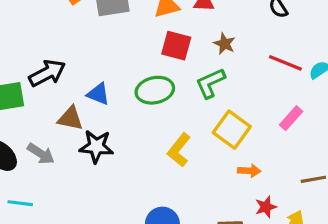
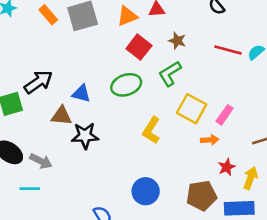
red square: (176, 46) -> (139, 47), turned 30
pink rectangle: (291, 118) -> (225, 115), moved
gray arrow: (41, 154) -> (41, 161), moved

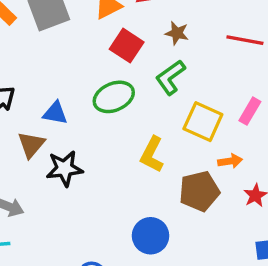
pink rectangle: (225, 115) -> (250, 111), moved
brown triangle: (61, 116) -> (31, 145), turned -50
brown pentagon: (201, 196) -> (199, 191), moved

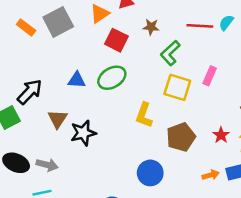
green L-shape: (170, 77) -> (170, 53), moved
blue triangle: (55, 113) -> (77, 80), moved
orange arrow: (230, 161) -> (211, 175), moved

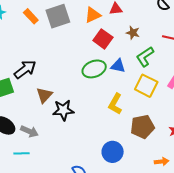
blue triangle: (77, 80) -> (118, 66), moved

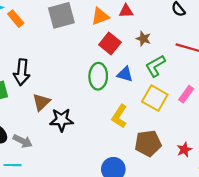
orange rectangle: (31, 16) -> (16, 19), moved
black arrow: (25, 69) -> (22, 72), turned 130
green ellipse: (94, 69) -> (98, 76), turned -70

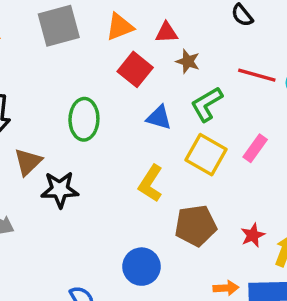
red triangle: (126, 11) -> (166, 33), moved
green ellipse: (98, 76) -> (84, 119), moved

